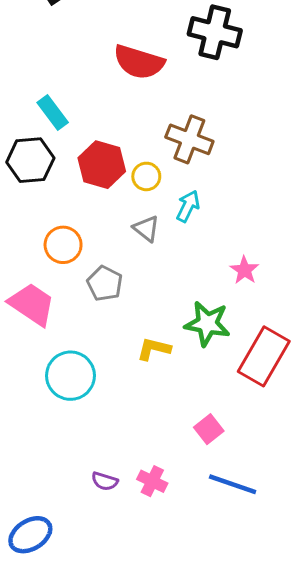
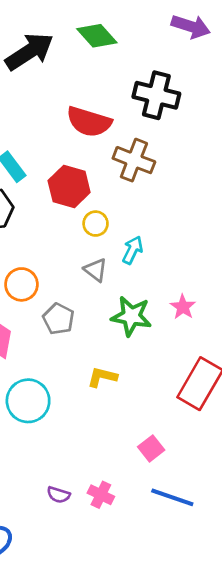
brown cross: (189, 139) -> (134, 160), moved
red hexagon: (102, 165) -> (69, 187), moved
green star: (207, 324) -> (131, 316), moved

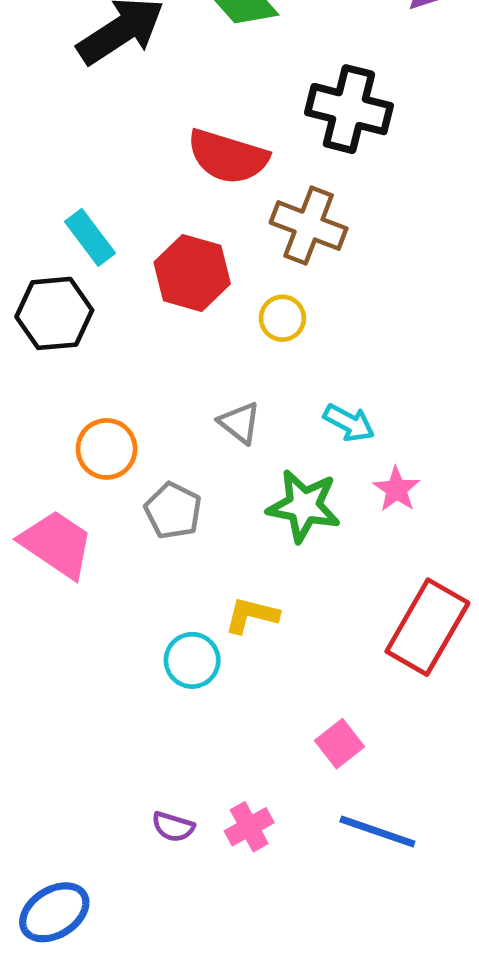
yellow circle: (96, 224) -> (282, 318), moved
cyan arrow: (133, 250) -> (349, 423), moved, turned 92
cyan circle: (28, 401) -> (192, 660), moved, size x0.7
pink cross: (101, 495) -> (249, 827), turned 35

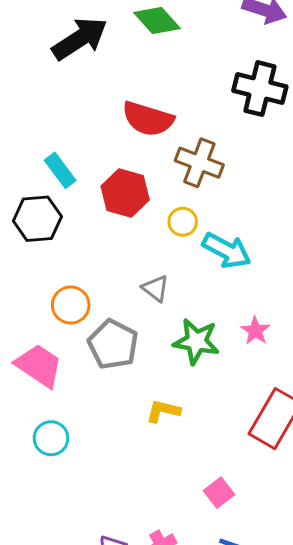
black cross: (349, 109) -> (260, 89), moved
cyan arrow: (349, 423) -> (227, 251), moved, size x1.5
gray pentagon: (173, 511) -> (113, 344), size x1.4
cyan circle: (192, 660) -> (51, 438), moved

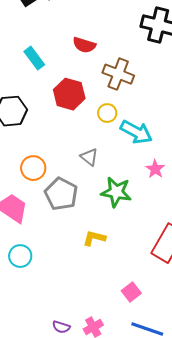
red semicircle: (148, 119) -> (84, 45), size x0.7
cyan rectangle: (60, 170) -> (34, 58), moved
pink star: (255, 331) -> (155, 169), moved

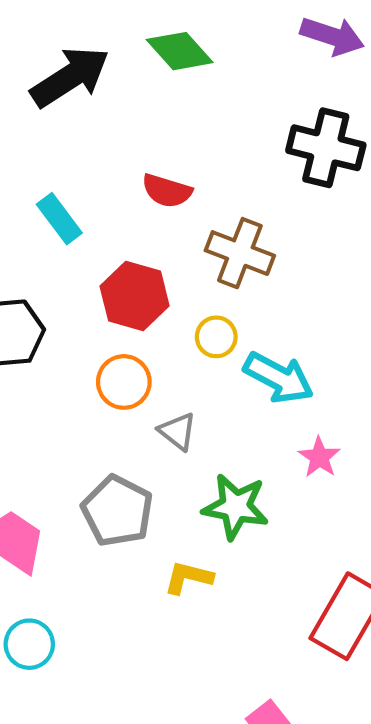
orange circle: (33, 168) -> (124, 382), moved
yellow L-shape: (94, 238) -> (188, 578), moved

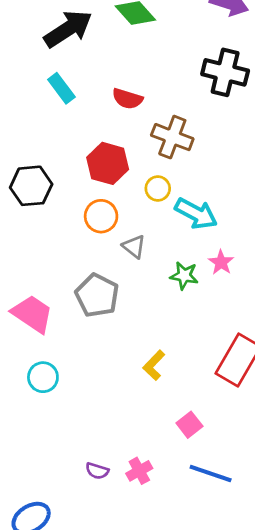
cyan rectangle: (59, 219) -> (61, 88), moved
green star: (236, 507) -> (184, 276), moved, size x0.7
yellow L-shape: (188, 578) -> (154, 365), moved, turned -60

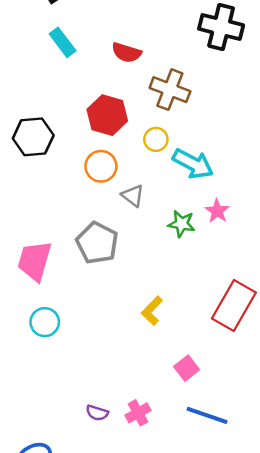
pink trapezoid: (32, 314) -> (34, 261), turned -108

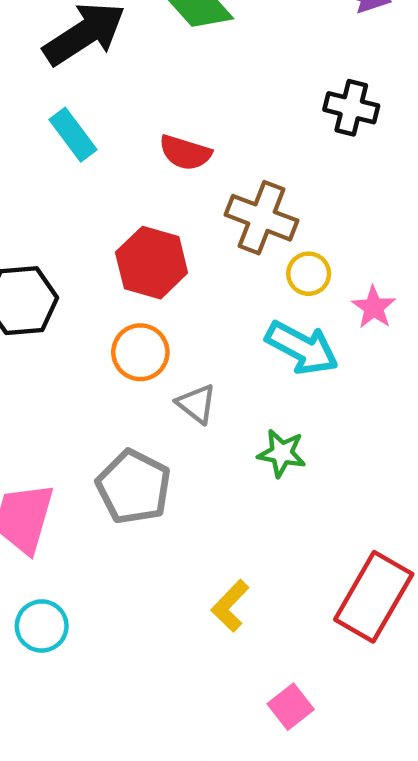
black cross: (221, 27) -> (351, 108), size x0.7
yellow circle: (156, 139) -> (309, 274), moved
pink star: (217, 211) -> (374, 307), moved

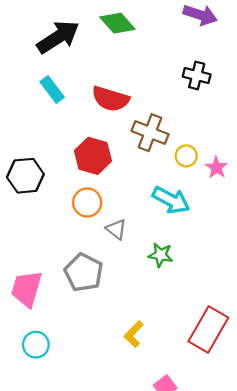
red semicircle: (185, 153) -> (110, 99), size x1.4
yellow circle: (309, 274) -> (186, 156), moved
pink star: (374, 307) -> (216, 168), moved

